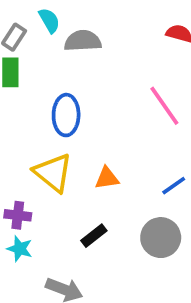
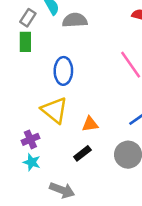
orange triangle: (107, 178) -> (90, 124), moved
purple cross: (18, 215) -> (30, 139), turned -30

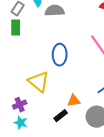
blue ellipse: (63, 71) -> (60, 55), moved
orange triangle: (90, 124) -> (74, 101), moved

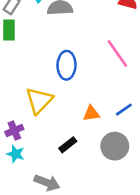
yellow triangle: (39, 82) -> (39, 100), turned 35
orange triangle: (74, 101) -> (91, 113), moved

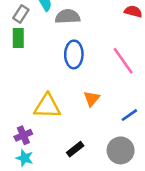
blue ellipse: (67, 65) -> (74, 54), moved
yellow triangle: (39, 100) -> (47, 106), turned 48
orange triangle: (91, 113) -> (92, 99), moved, turned -42

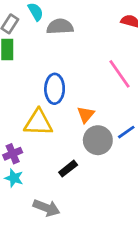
blue ellipse: (74, 54) -> (55, 89), moved
gray circle: (121, 150) -> (98, 140), moved

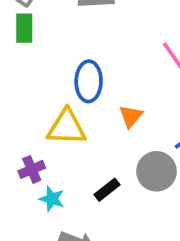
gray circle: (98, 140) -> (156, 171), moved
cyan star: (14, 178) -> (52, 199), moved

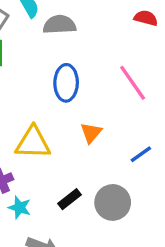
blue ellipse: (89, 81) -> (66, 83), moved
gray circle: (156, 171) -> (113, 202), moved

